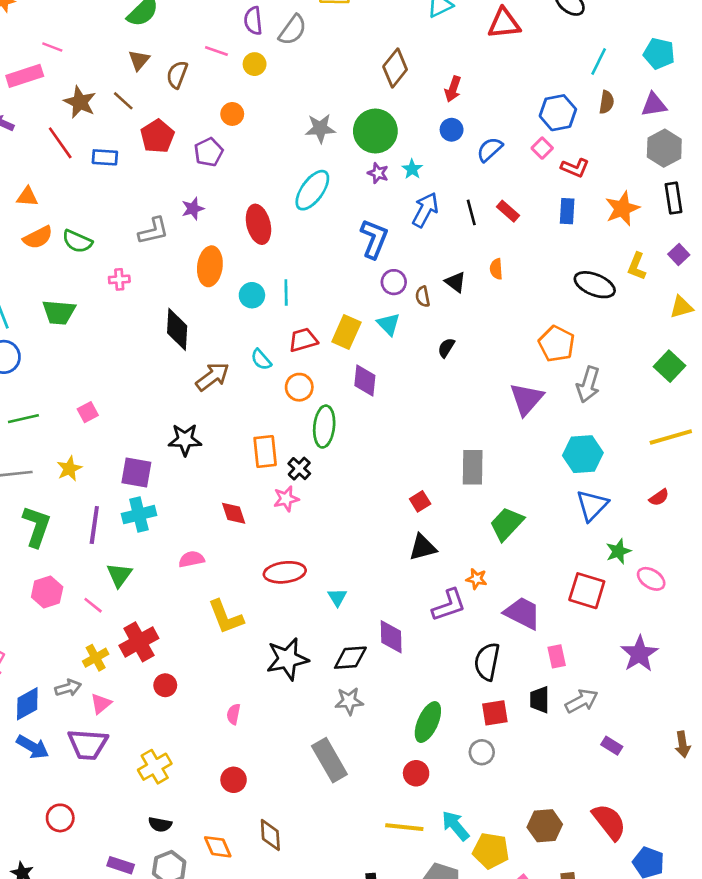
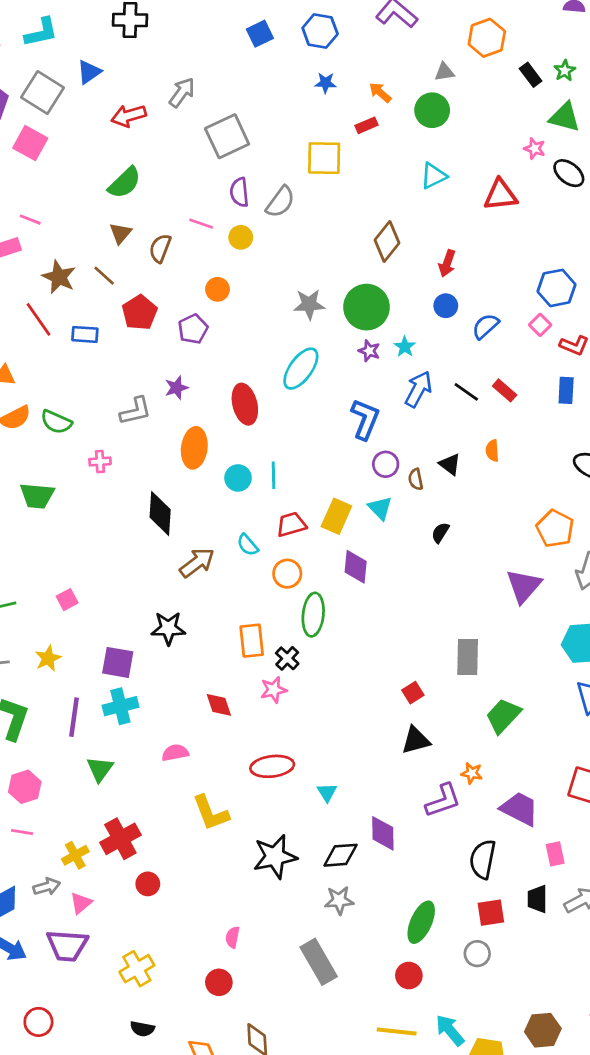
black line: (471, 212) -> (466, 392), turned -40
pink line: (93, 605) -> (22, 832), moved, turned -30
pink semicircle: (234, 714) -> (233, 937), moved

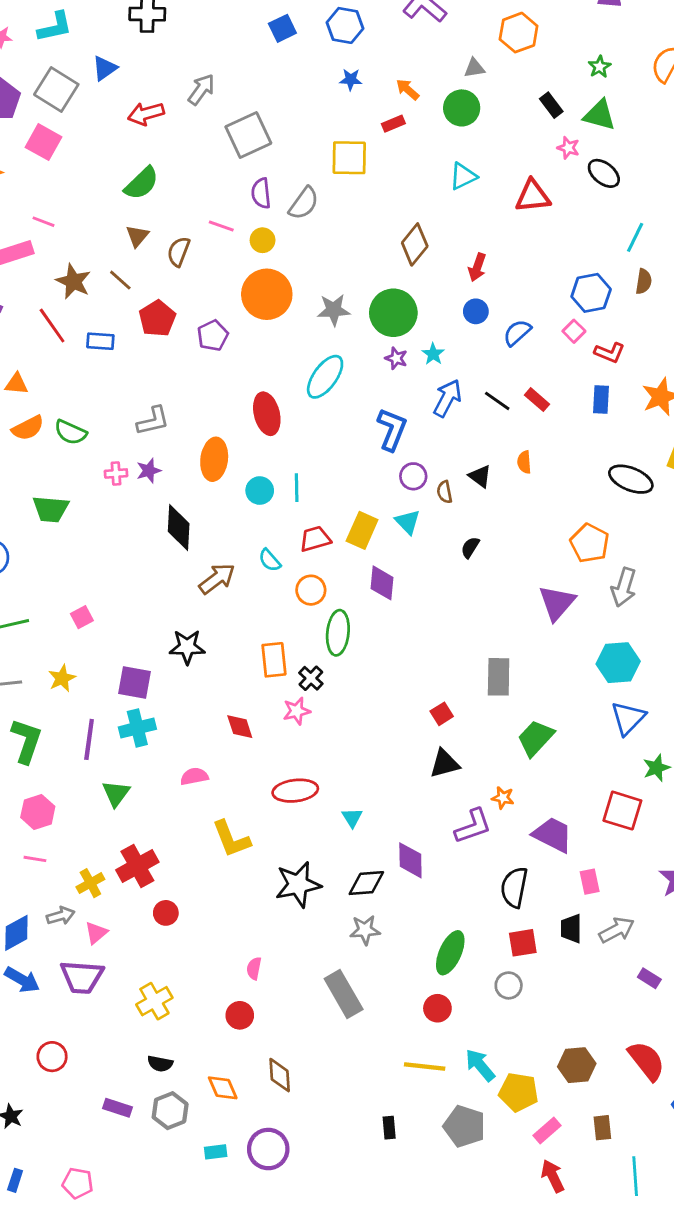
black rectangle: (531, 75) -> (551, 105), moved
orange circle: (218, 289) -> (267, 294), moved, size x2.0
purple star: (177, 388) -> (149, 471), moved

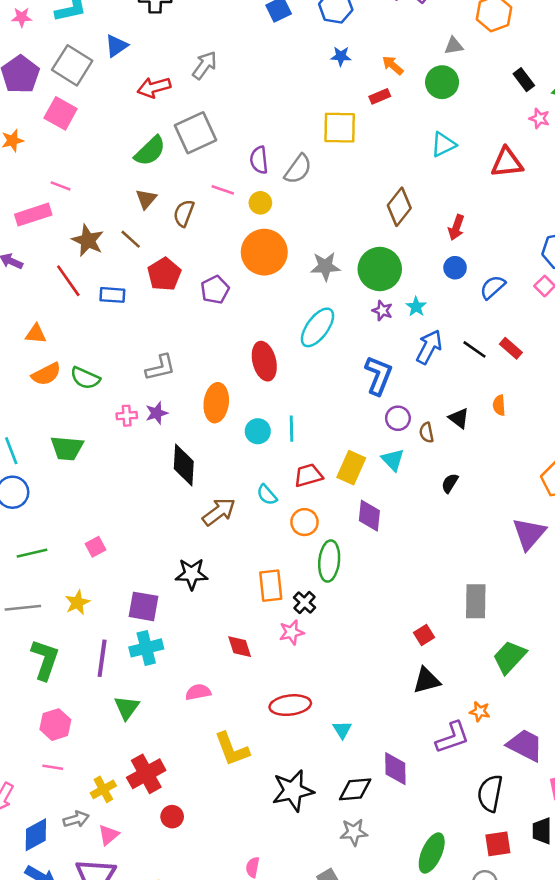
gray square: (248, 135) -> (195, 133), moved

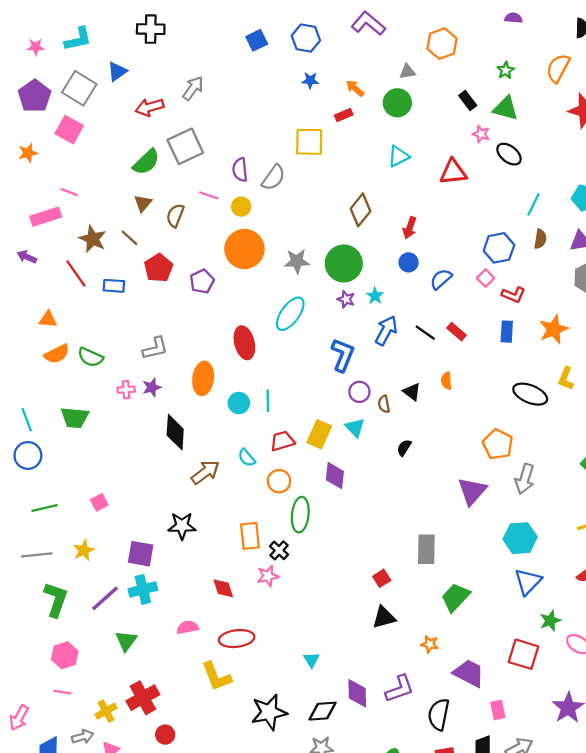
purple line: (102, 658) -> (105, 598), turned 40
red ellipse: (290, 705) -> (237, 639), moved
purple L-shape: (452, 737) -> (400, 689), moved

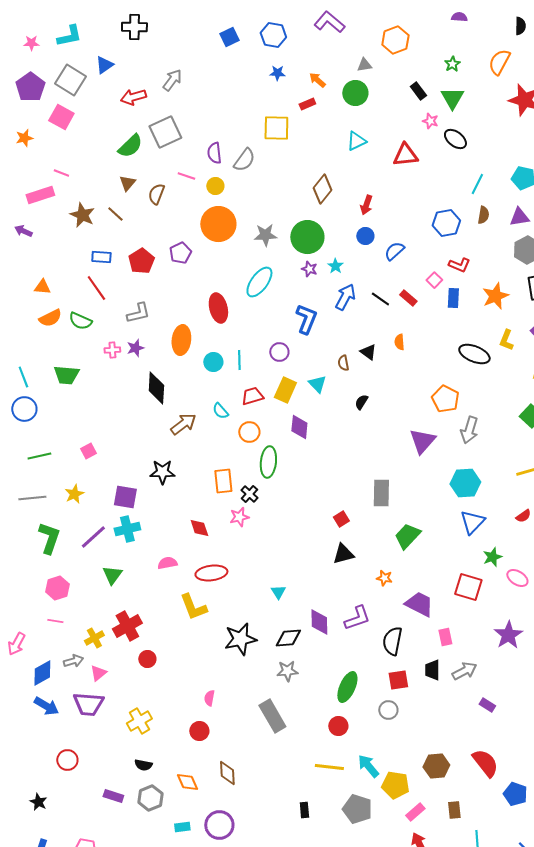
green triangle: (506, 108) -> (452, 98), turned 45
red pentagon: (158, 268) -> (141, 261), moved
red line: (76, 274) -> (96, 288), moved
pink square: (486, 278) -> (434, 280), moved
purple circle: (359, 392) -> (279, 352), moved

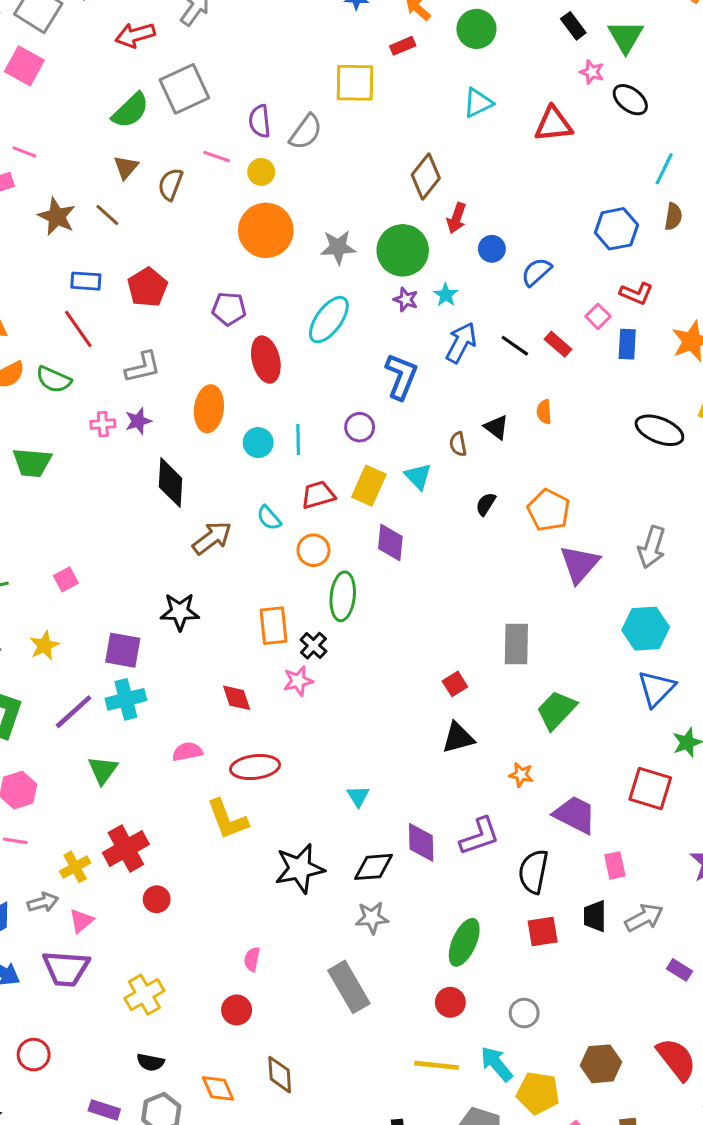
red arrow: (366, 205) -> (456, 218), moved
purple pentagon: (180, 253) -> (229, 309), moved, turned 30
orange pentagon: (445, 399) -> (549, 510), moved
gray circle: (388, 710) -> (524, 1013), moved

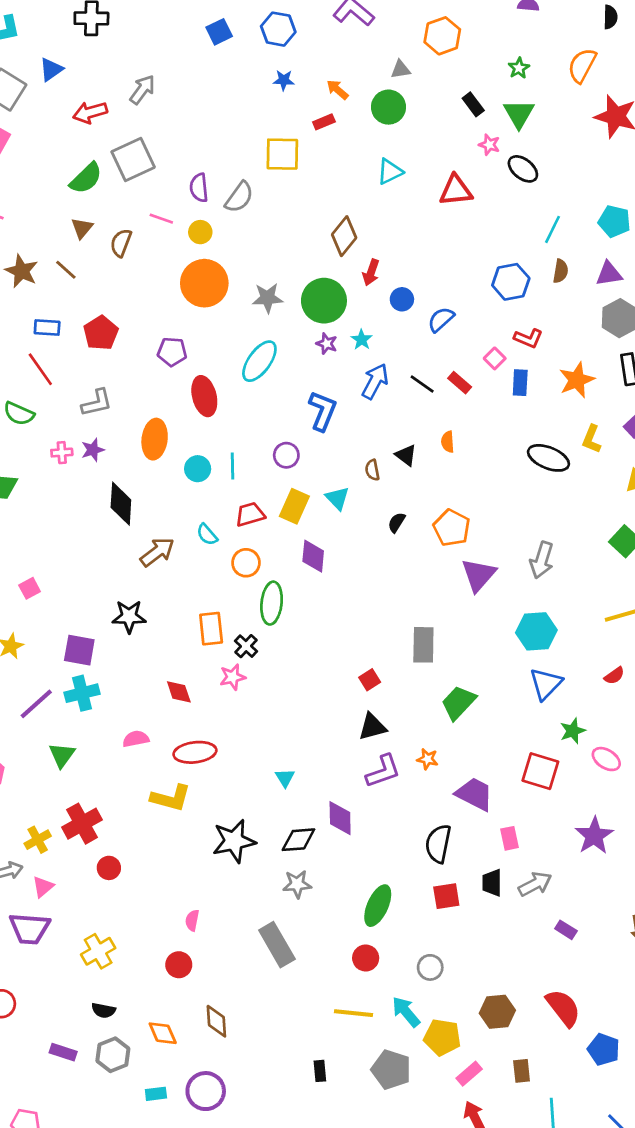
yellow L-shape: (227, 819) -> (171, 798), turned -54
purple L-shape: (480, 836) -> (383, 771), moved

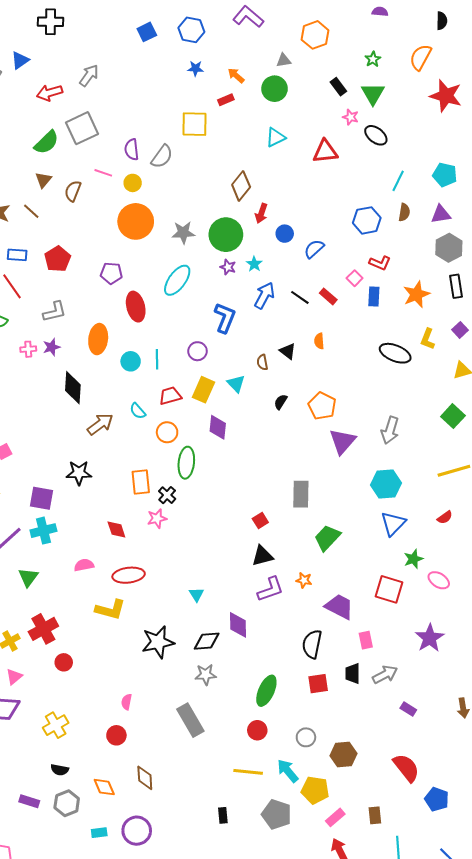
brown hexagon: (497, 1012) -> (343, 755), moved

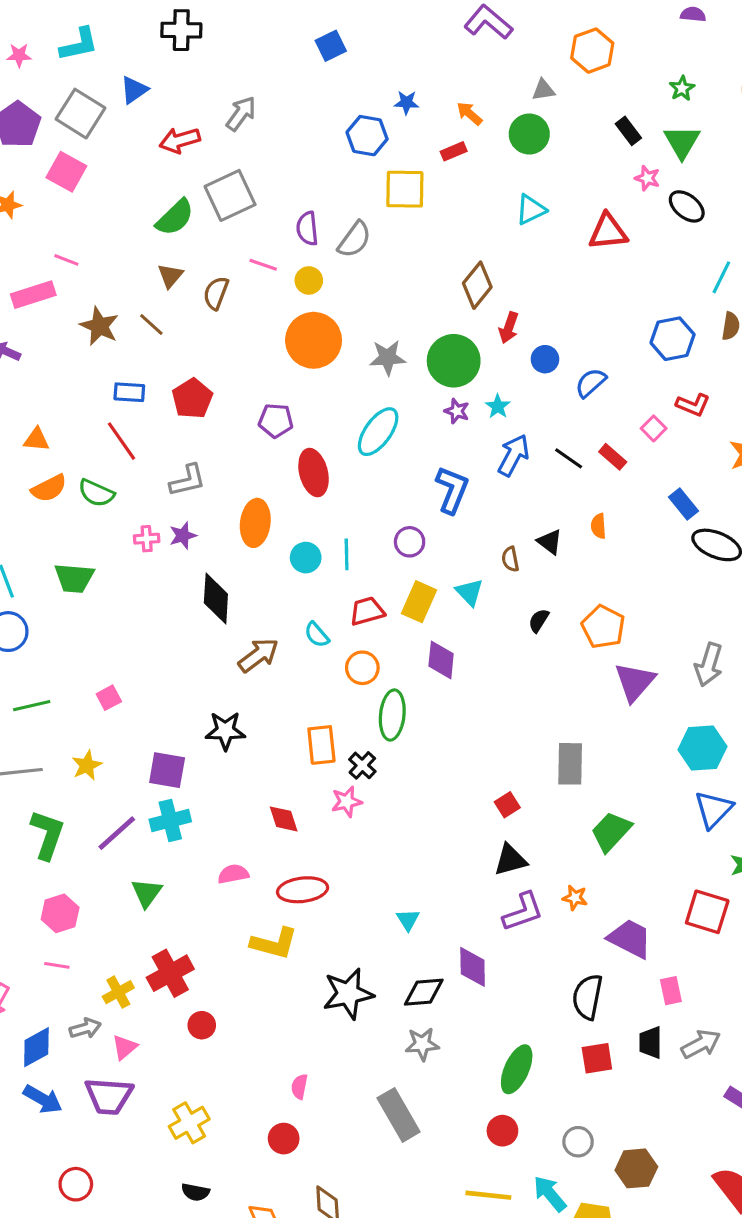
blue hexagon: (191, 30) -> (367, 136), moved
blue rectangle: (374, 296) -> (684, 504), moved, turned -42

